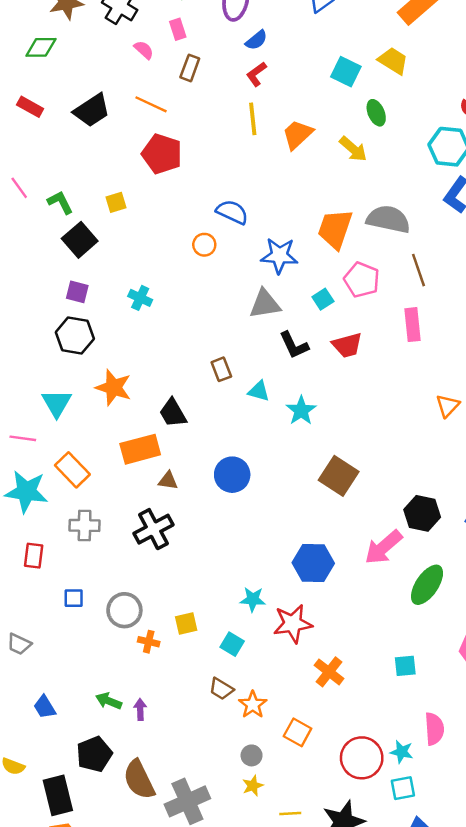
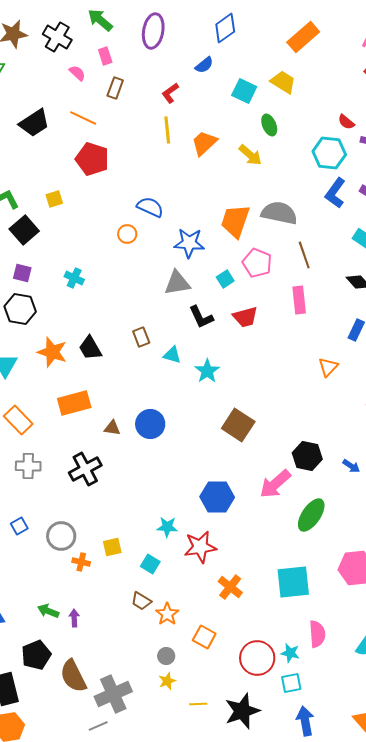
blue semicircle: (256, 40) -> (204, 65), moved
black trapezoid: (173, 413) -> (90, 348), moved
brown triangle: (168, 481) -> (112, 428), moved
blue square: (74, 598) -> (19, 526), turned -30
cyan square: (405, 666) -> (293, 582), size x1.8

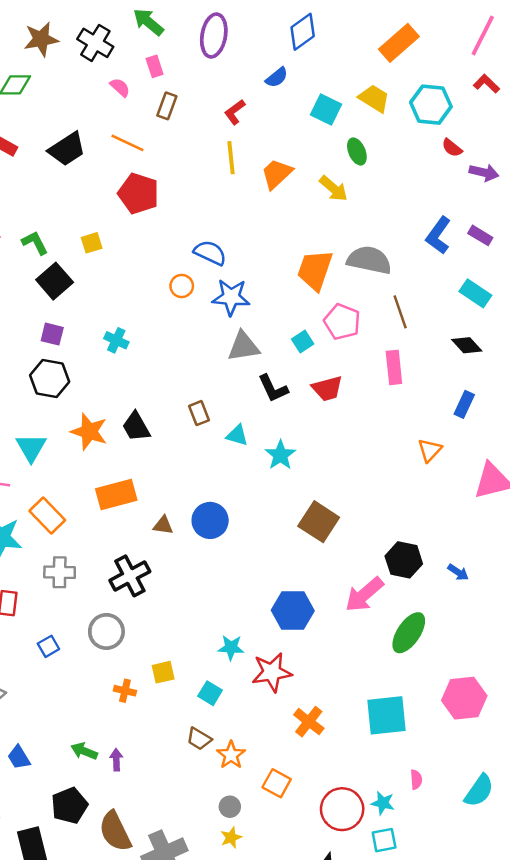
cyan hexagon: (329, 153) -> (431, 105), moved
blue star: (189, 243) -> (231, 297), moved
gray circle: (61, 536) -> (106, 631), moved
pink semicircle: (317, 634) -> (416, 780), size x0.6

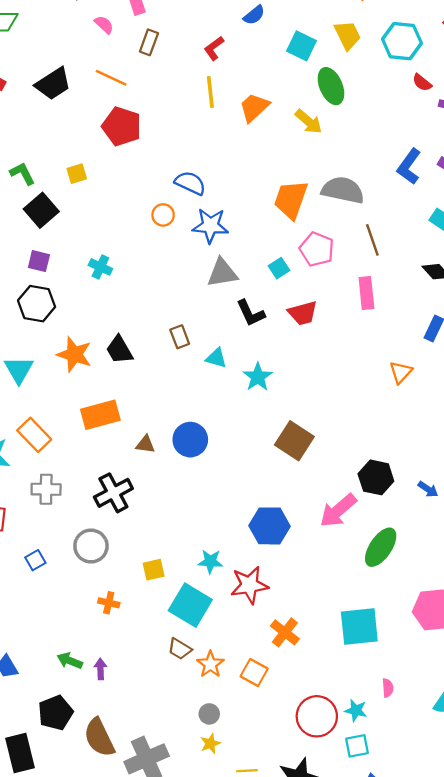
yellow trapezoid: (374, 98) -> (348, 35), turned 32
green ellipse: (357, 151) -> (331, 86), size x1.4
yellow square: (163, 672) -> (154, 570), moved
cyan square: (210, 693) -> (190, 605), size x1.8
orange square: (277, 783) -> (254, 673), moved

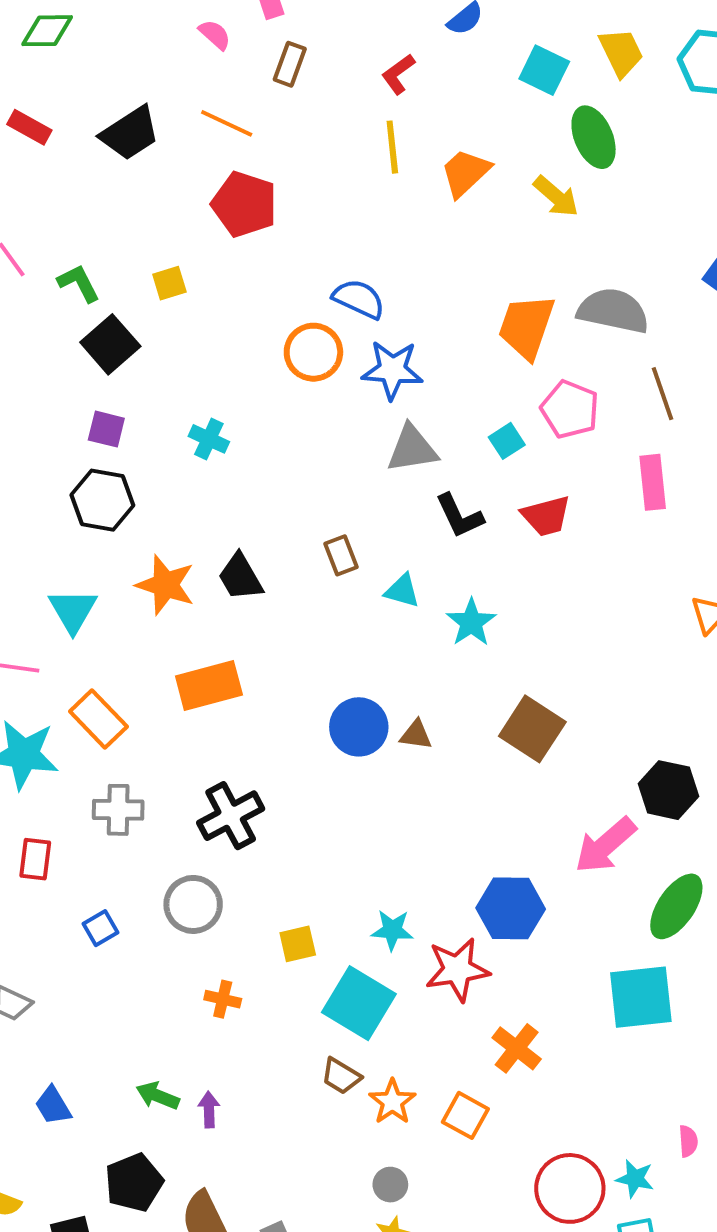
orange circle: (163, 215) -> (313, 352), size x1.5
brown triangle: (145, 444) -> (416, 735), moved
blue hexagon: (270, 526) -> (511, 908), moved
cyan square: (359, 626) -> (641, 997), moved

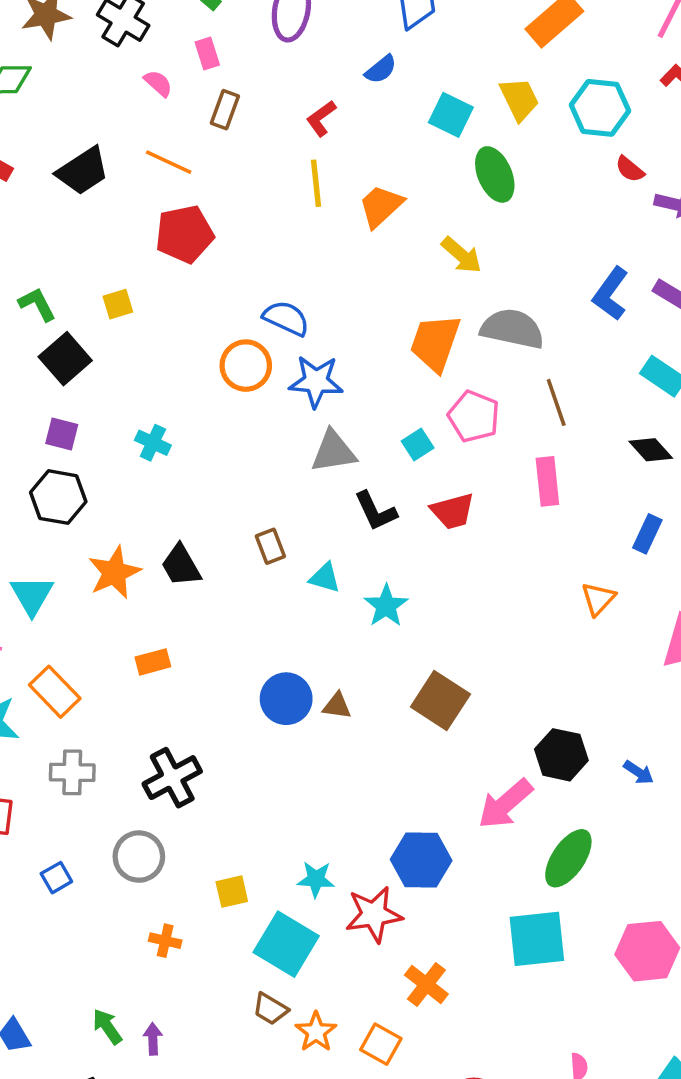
yellow arrow: (556, 196) -> (461, 255), moved
red pentagon: (244, 204) -> (184, 234), turned -30
orange star: (166, 585) -> (114, 572), turned 30
orange rectangle: (209, 686) -> (153, 662), size x0.6
green arrow: (158, 1096) -> (107, 1027), turned 33

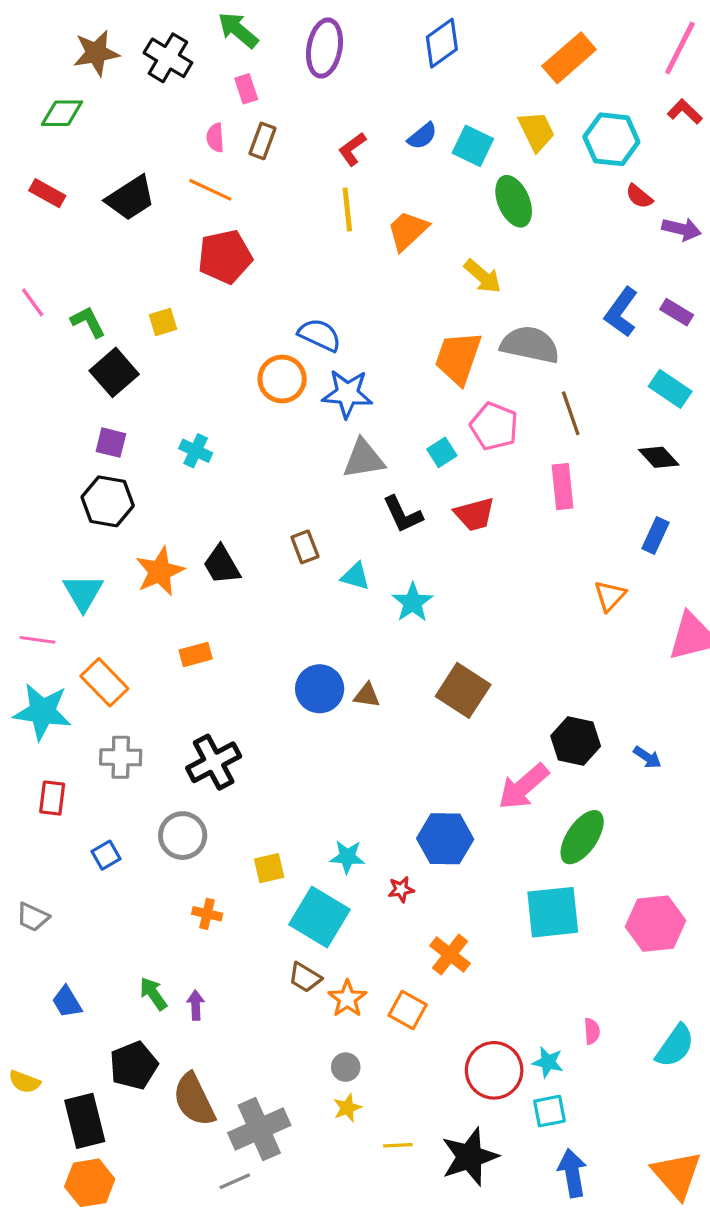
blue semicircle: (381, 69) -> (422, 136), moved
pink semicircle: (158, 83) -> (215, 138), moved, turned -136
red star: (374, 914) -> (401, 889), size x0.5

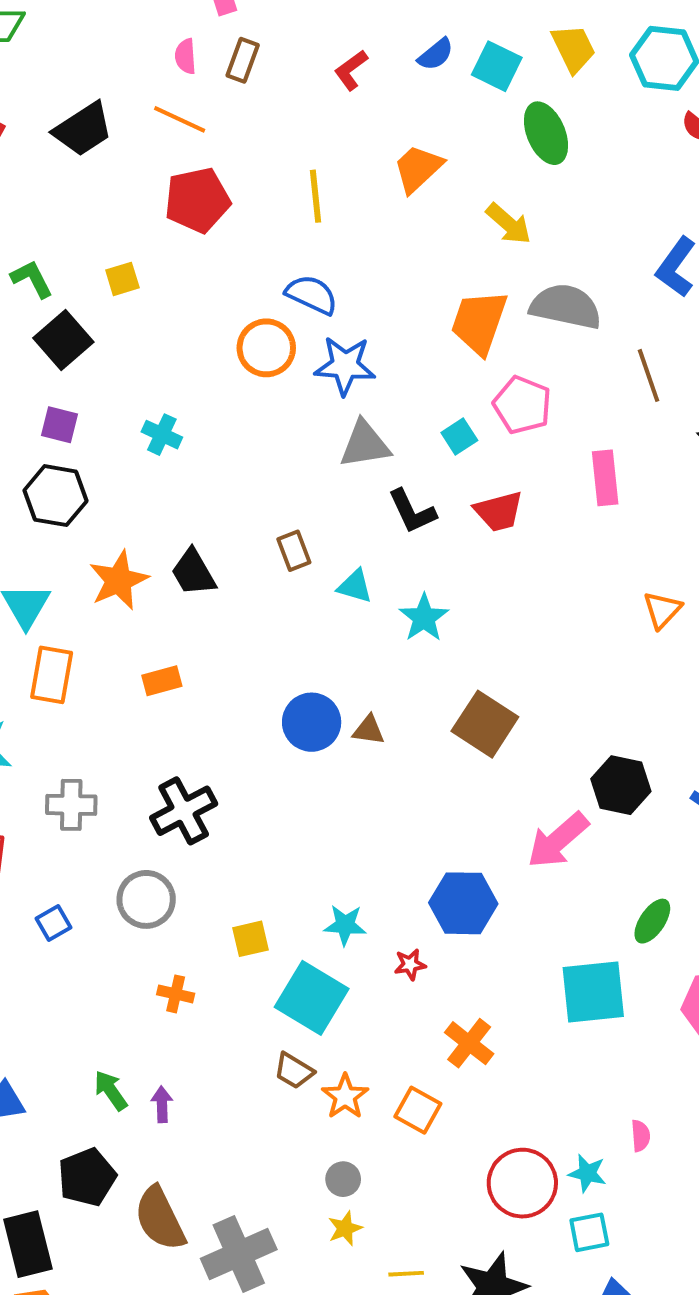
yellow line: (347, 209) -> (316, 196), moved
brown line: (571, 413) -> (648, 375), moved
orange rectangle: (104, 682) -> (52, 675), moved, turned 54
green ellipse: (582, 837) -> (652, 921), moved, size x0.7

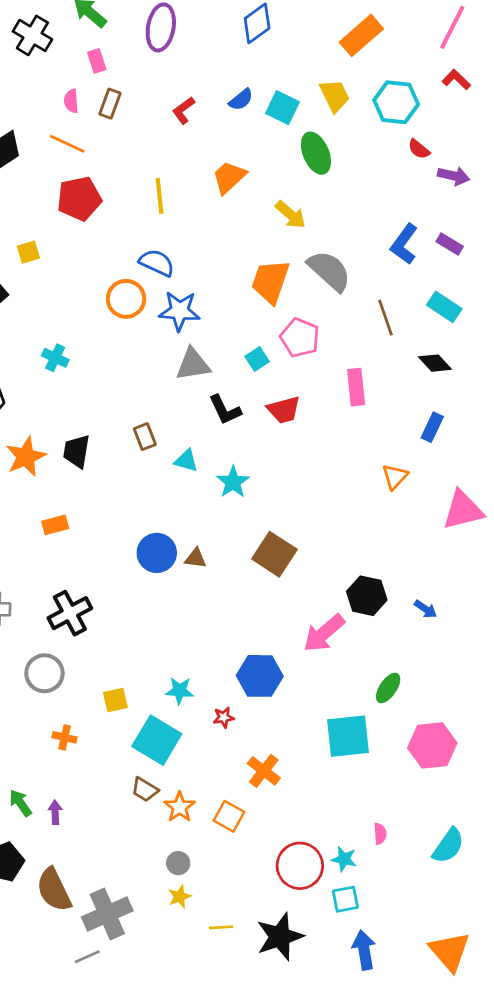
gray semicircle: (566, 307) -> (329, 271), turned 30
black trapezoid: (193, 572) -> (77, 451), turned 39

